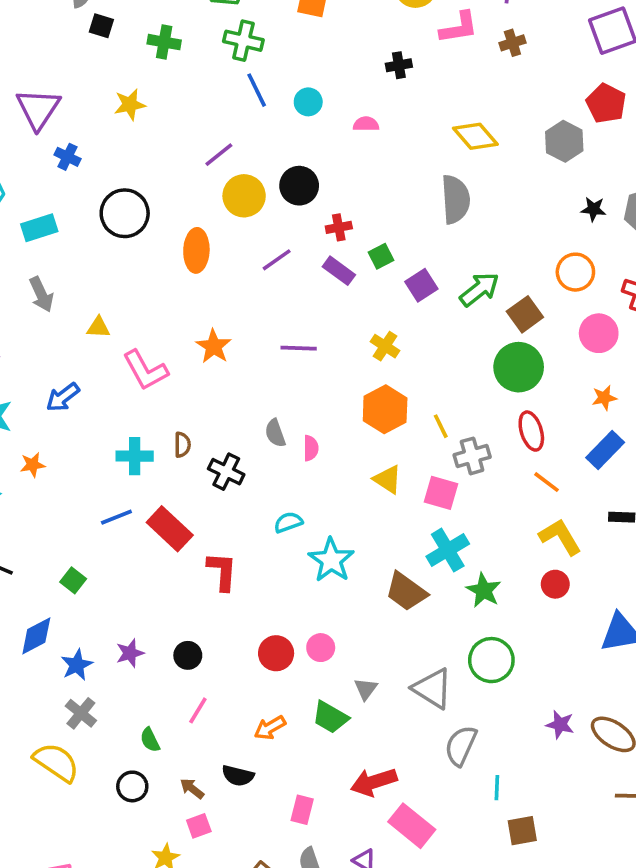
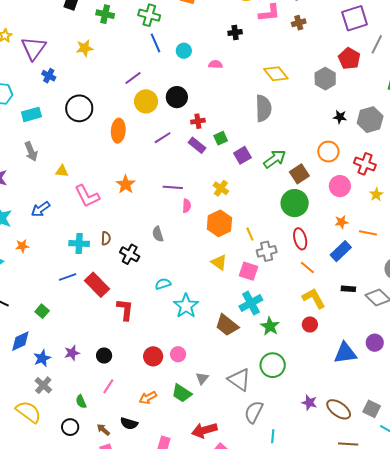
pink semicircle: (311, 448) -> (187, 206), moved

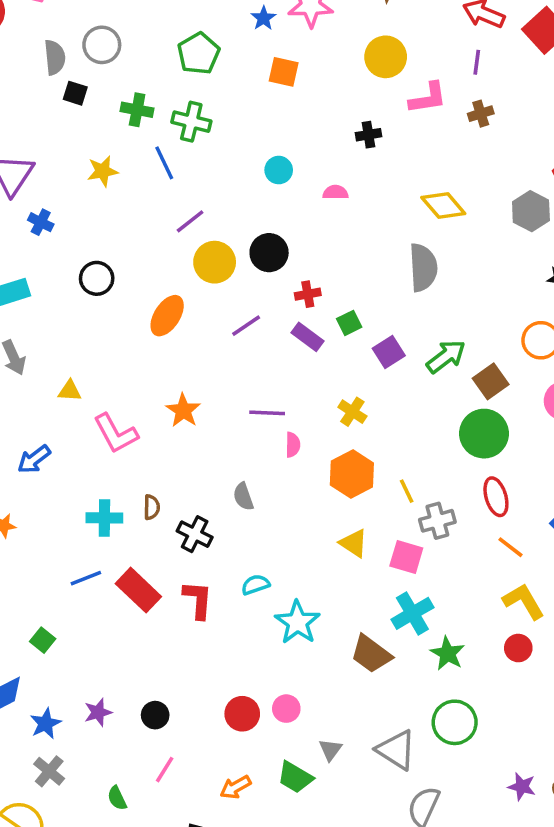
green cross: (149, 15) -> (191, 122), moved
blue line: (155, 43) -> (164, 163), moved
black circle: (79, 108) -> (97, 278), size x0.7
orange ellipse: (118, 131) -> (167, 316), turned 30
red L-shape: (125, 310) -> (198, 600), moved

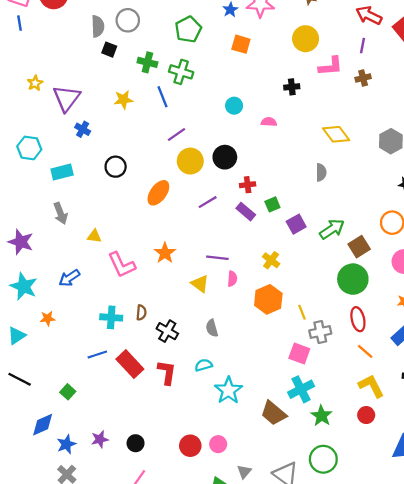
gray semicircle: (423, 267) -> (321, 172), size x0.6
gray semicircle: (243, 497) -> (212, 328), moved
yellow triangle: (354, 543) -> (200, 284), moved

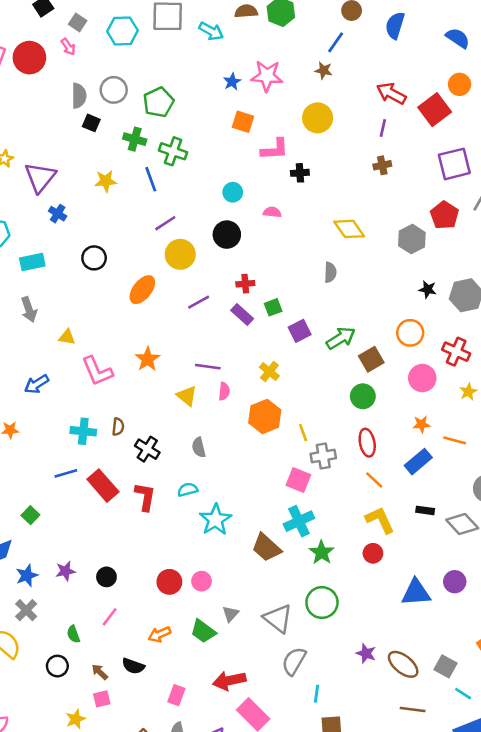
green pentagon: (188, 29) -> (158, 102), moved
pink L-shape: (331, 66) -> (275, 149), moved
black circle: (225, 157) -> (227, 235), moved
green circle: (353, 279) -> (363, 396), size x0.7

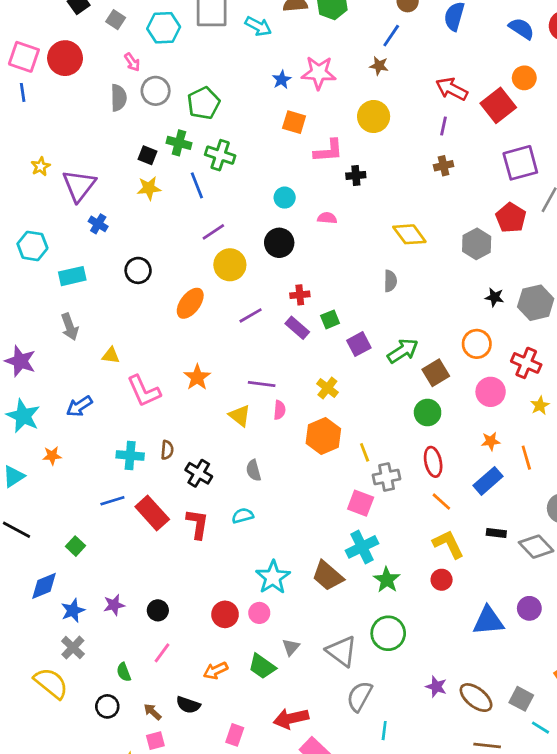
pink arrow: (68, 47) -> (132, 62), moved
black square: (91, 123) -> (147, 155), moved
orange line: (455, 440) -> (526, 458), turned 60
cyan star: (215, 520) -> (273, 577), moved

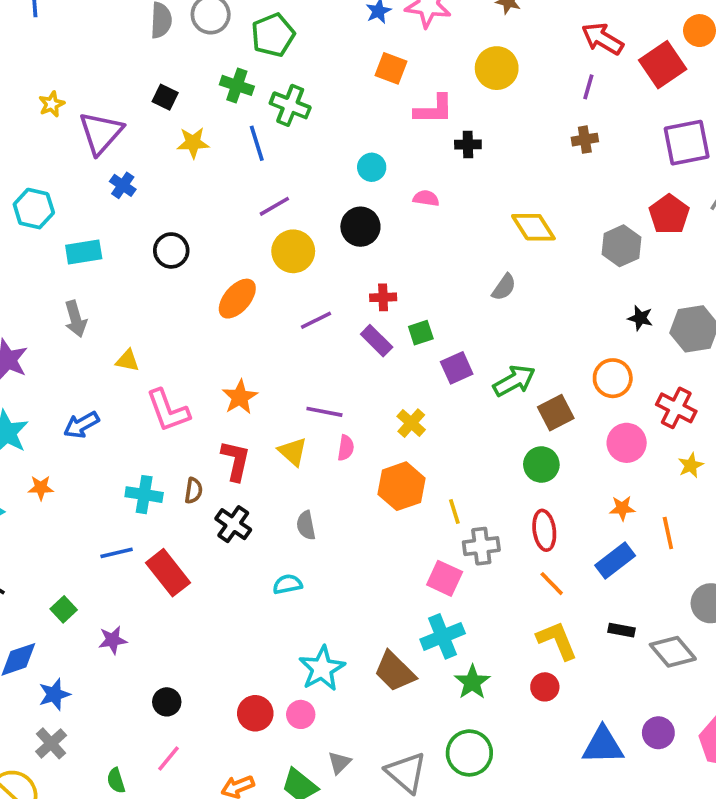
black square: (147, 155) -> (165, 97), moved
gray semicircle: (390, 281) -> (504, 287), turned 30
red L-shape: (197, 524) -> (236, 461), moved
purple star: (114, 605) -> (113, 640), moved

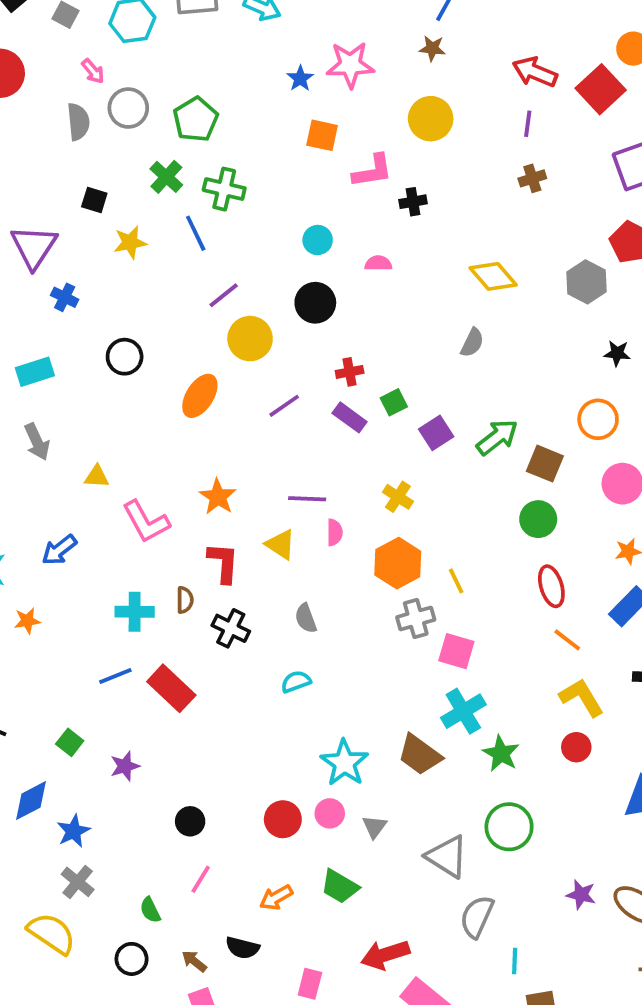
green cross: (237, 85) -> (166, 177), turned 32
brown square: (556, 413) -> (545, 464), turned -32
gray cross: (481, 546) -> (416, 618), moved
gray triangle: (339, 763) -> (374, 827), moved

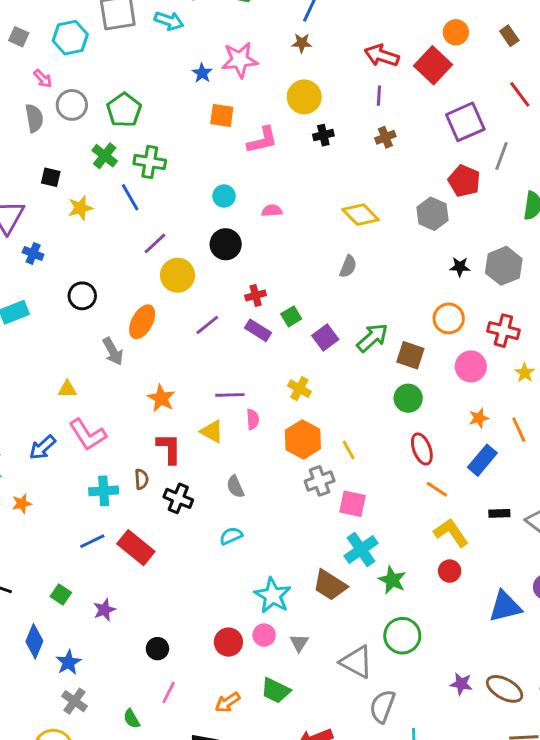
black cross: (413, 202) -> (323, 135), moved
gray arrow: (37, 442) -> (113, 351), moved
pink L-shape: (146, 522) -> (88, 435), moved
blue diamond: (31, 801) -> (34, 641), turned -36

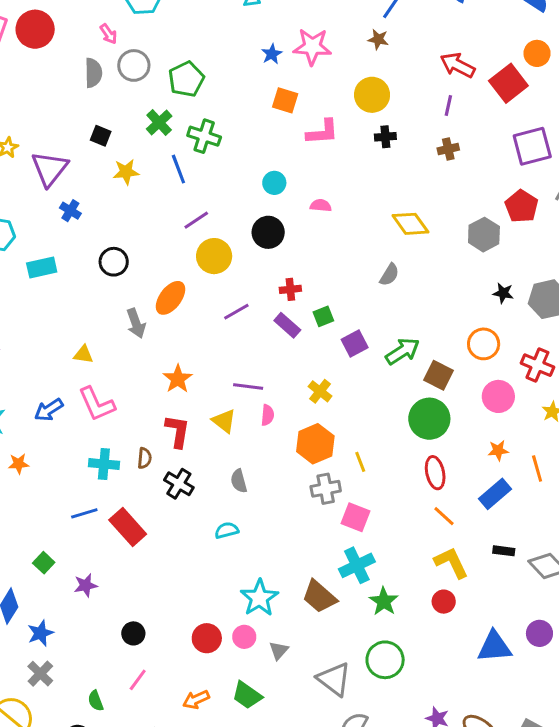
green circle: (408, 398) -> (429, 419), size x1.4

